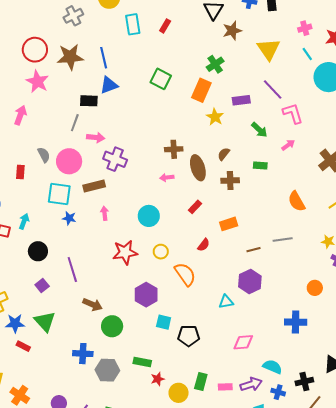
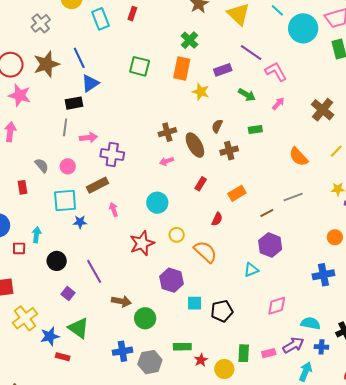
pink circle: (69, 161) -> (68, 166), size x0.6

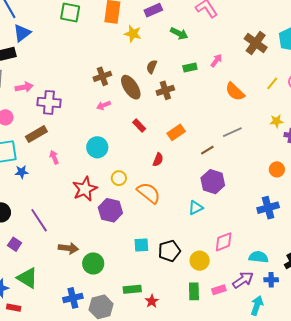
pink arrow: (278, 103) -> (216, 60), moved
red rectangle: (201, 184) -> (139, 126), turned -72
purple hexagon: (172, 280) -> (110, 210), moved
yellow circle: (224, 369) -> (200, 261), moved

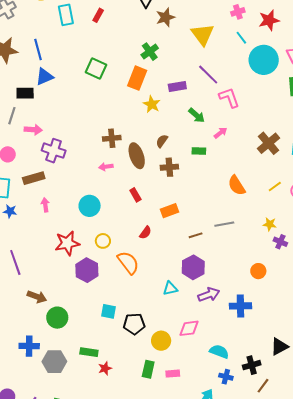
pink arrow: (216, 60) -> (220, 133), moved
purple arrow: (243, 280) -> (209, 295), moved

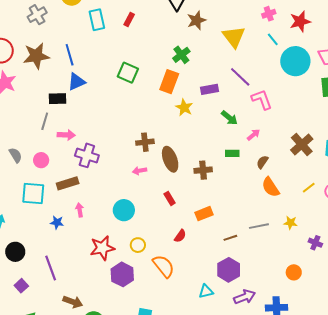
brown semicircle: (162, 141) -> (262, 162), moved
blue star: (10, 211) -> (57, 222), moved
yellow star: (270, 224) -> (291, 223), moved

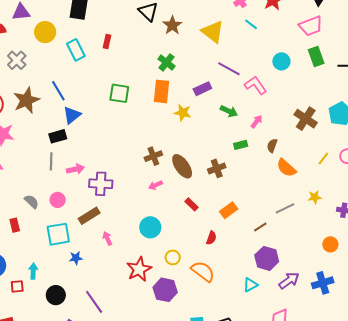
cyan circle: (295, 61) -> (281, 61), moved, size x0.6
blue star: (57, 222) -> (76, 258), moved

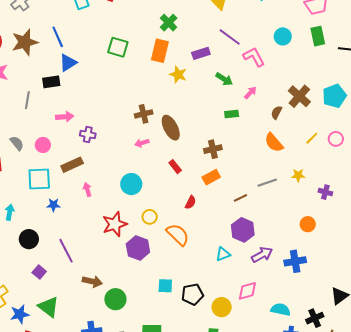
brown semicircle: (272, 146) -> (277, 113), moved
gray line: (51, 161) -> (27, 100), moved
brown cross: (217, 168) -> (213, 149), moved
purple cross: (101, 184) -> (88, 134), size x0.7

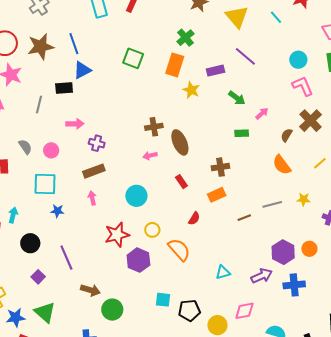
pink L-shape: (254, 57) -> (303, 86), moved
brown rectangle: (72, 165) -> (94, 171), moved
purple hexagon: (243, 230) -> (283, 252), moved

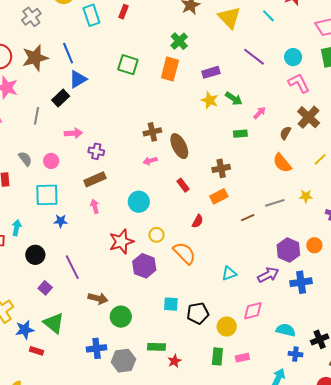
purple line: (245, 56) -> (254, 57), moved
black rectangle: (64, 88) -> (61, 98), turned -36
yellow star: (191, 90) -> (210, 100), moved

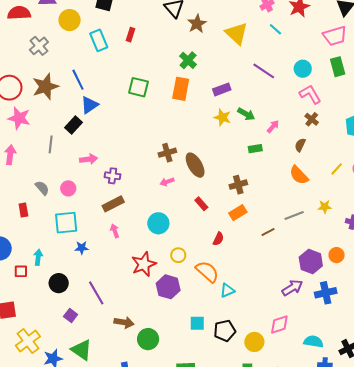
brown cross: (309, 117) -> (312, 119), moved, size x0.6
cyan triangle: (229, 274) -> (227, 290), moved

